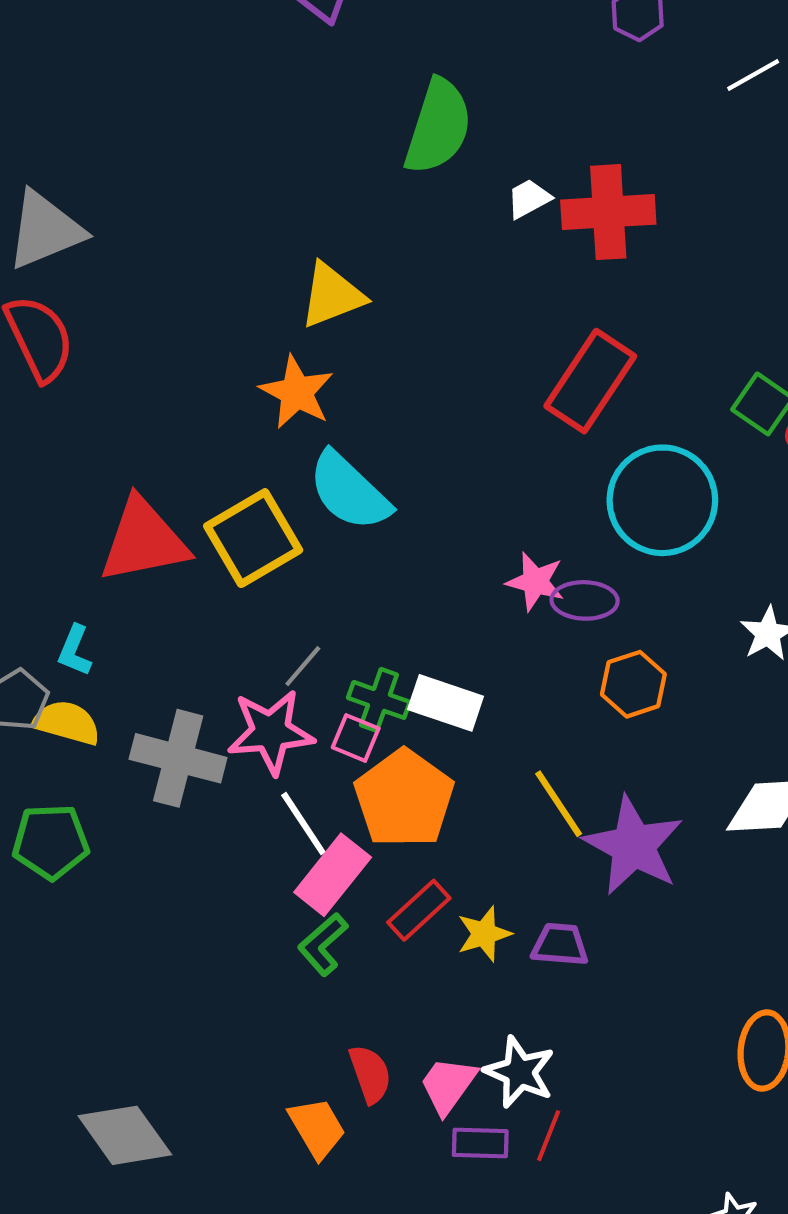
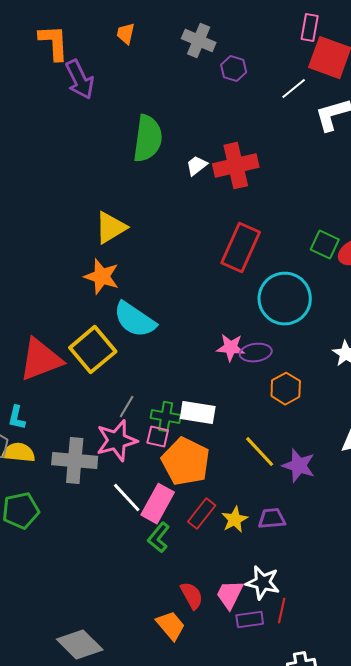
white line: (303, 824) -> (127, 498), moved
purple star: (633, 846) -> (299, 466), size x0.7

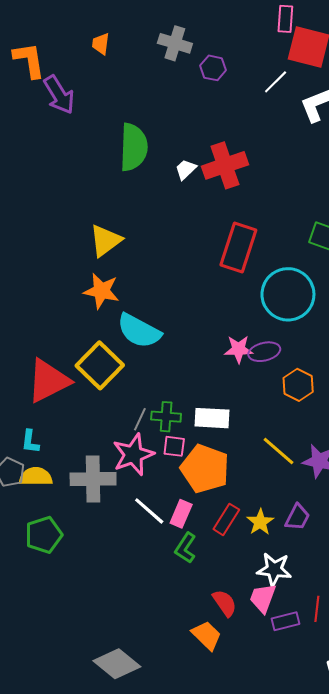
green cross: (166, 417) -> (166, 417), moved
pink rectangle: (158, 504) -> (181, 514), size x0.7
purple trapezoid: (272, 519) -> (297, 517), turned 128
white star: (263, 583) -> (274, 569), moved

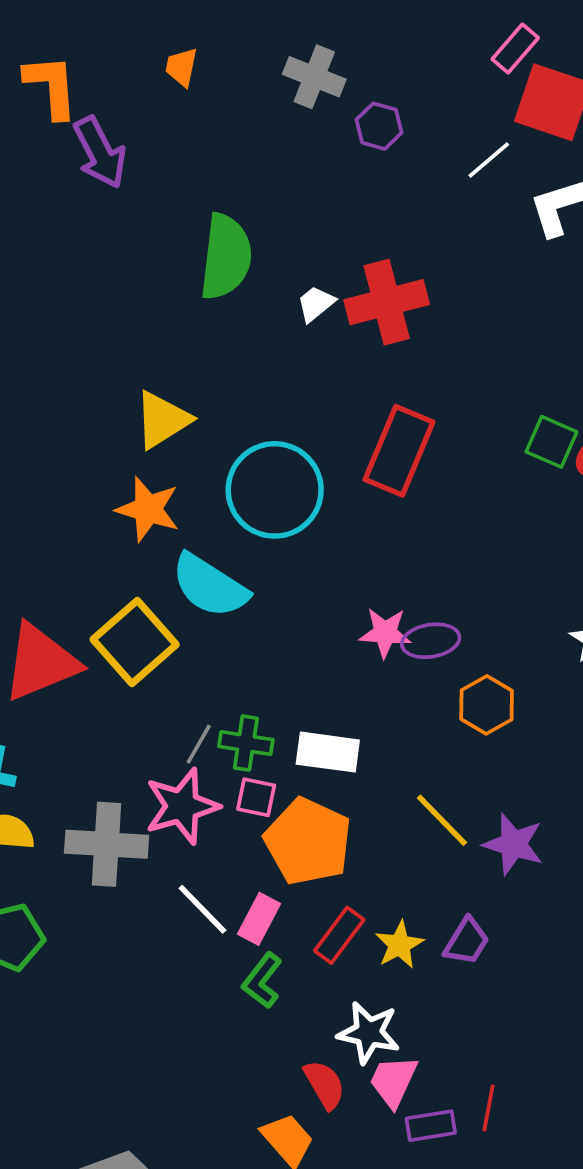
pink rectangle: (285, 19) -> (515, 49), turned 32
cyan circle: (288, 294) -> (275, 490), moved
white star: (274, 569) -> (369, 1033), moved

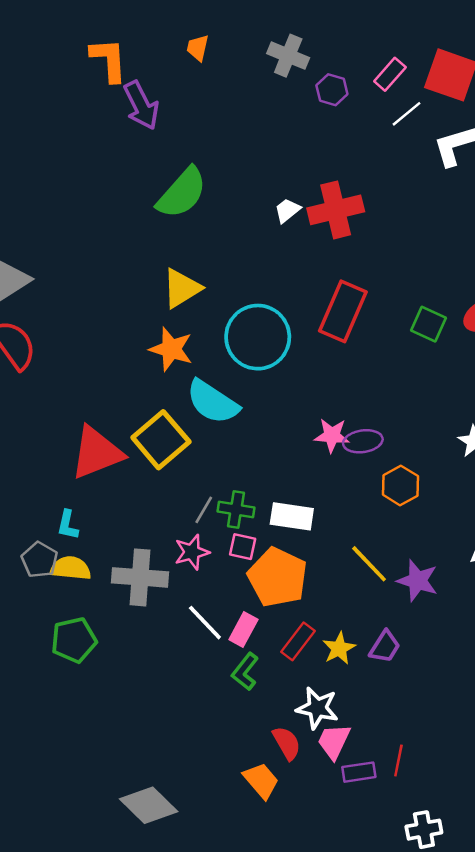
pink rectangle: (515, 49) -> (390, 74), moved
green semicircle: (226, 257) -> (182, 193), moved, turned 34
green square: (551, 442) -> (429, 324), moved
pink star: (182, 806) -> (192, 552), size x0.7

